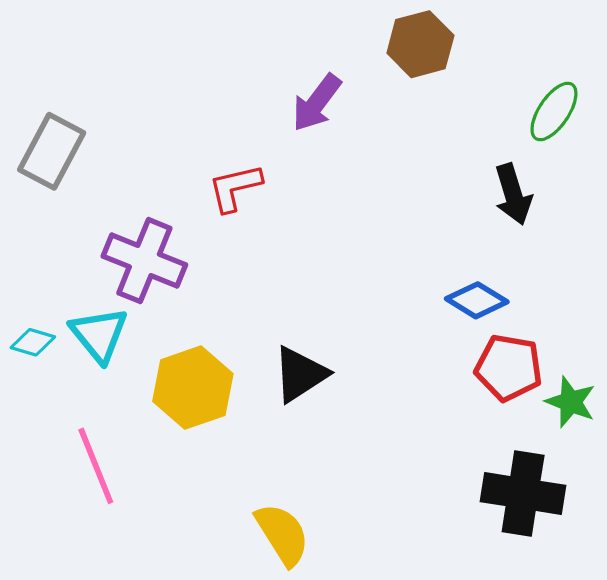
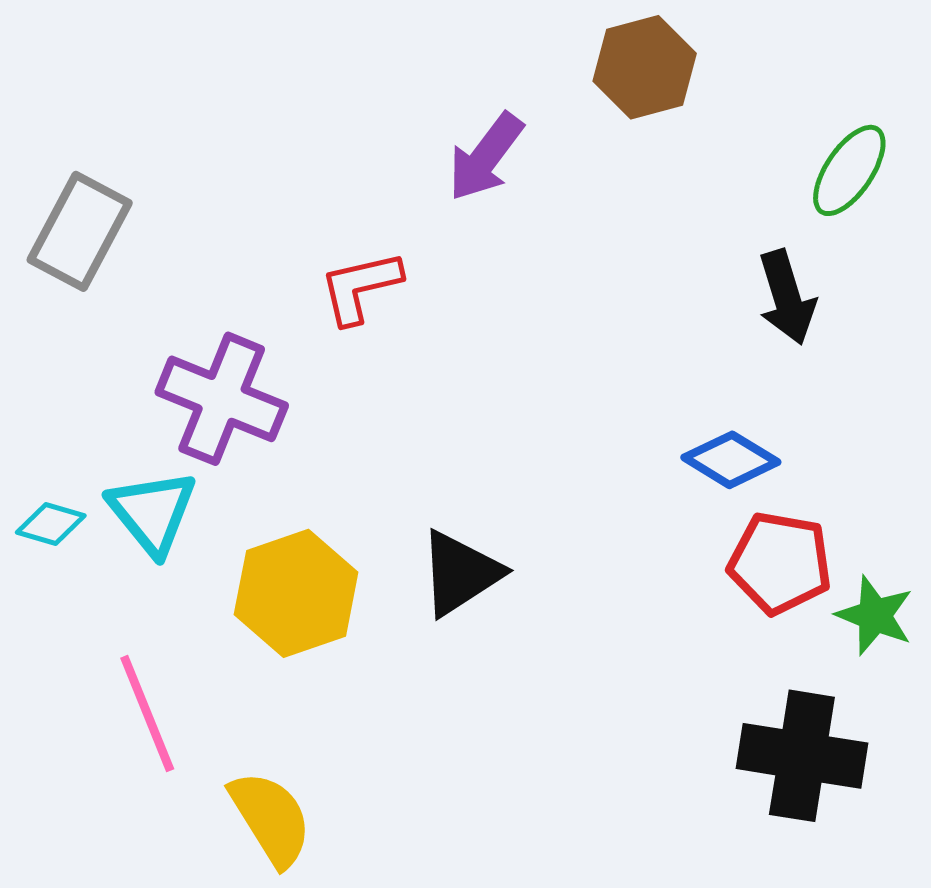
yellow semicircle: (282, 534) -> (271, 818), moved

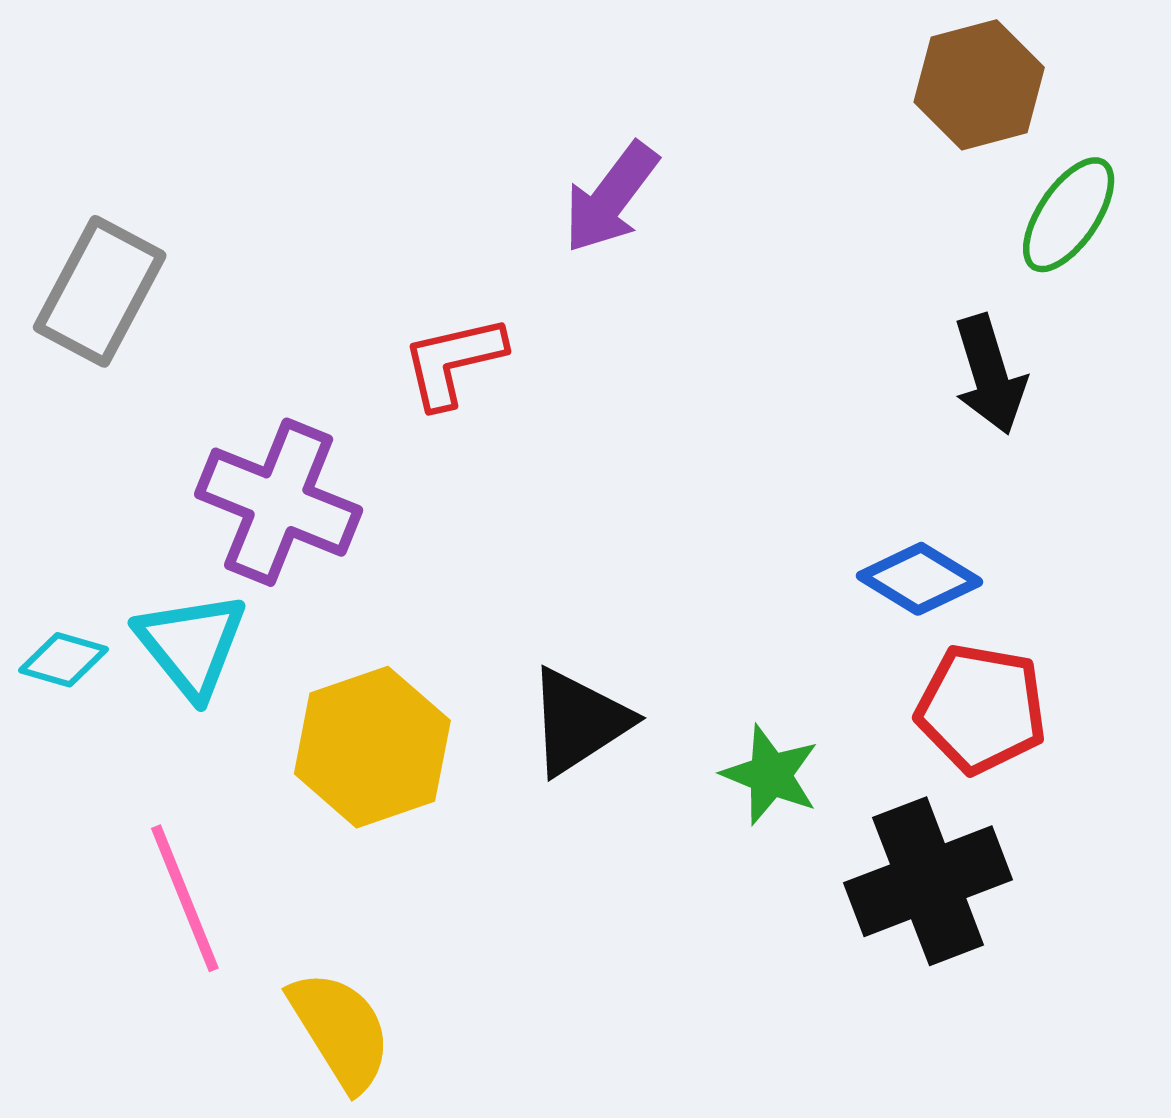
brown hexagon: (645, 67) -> (979, 85), moved
green star: (875, 615) -> (770, 775), moved
black cross: (802, 756) -> (928, 881), moved, turned -30

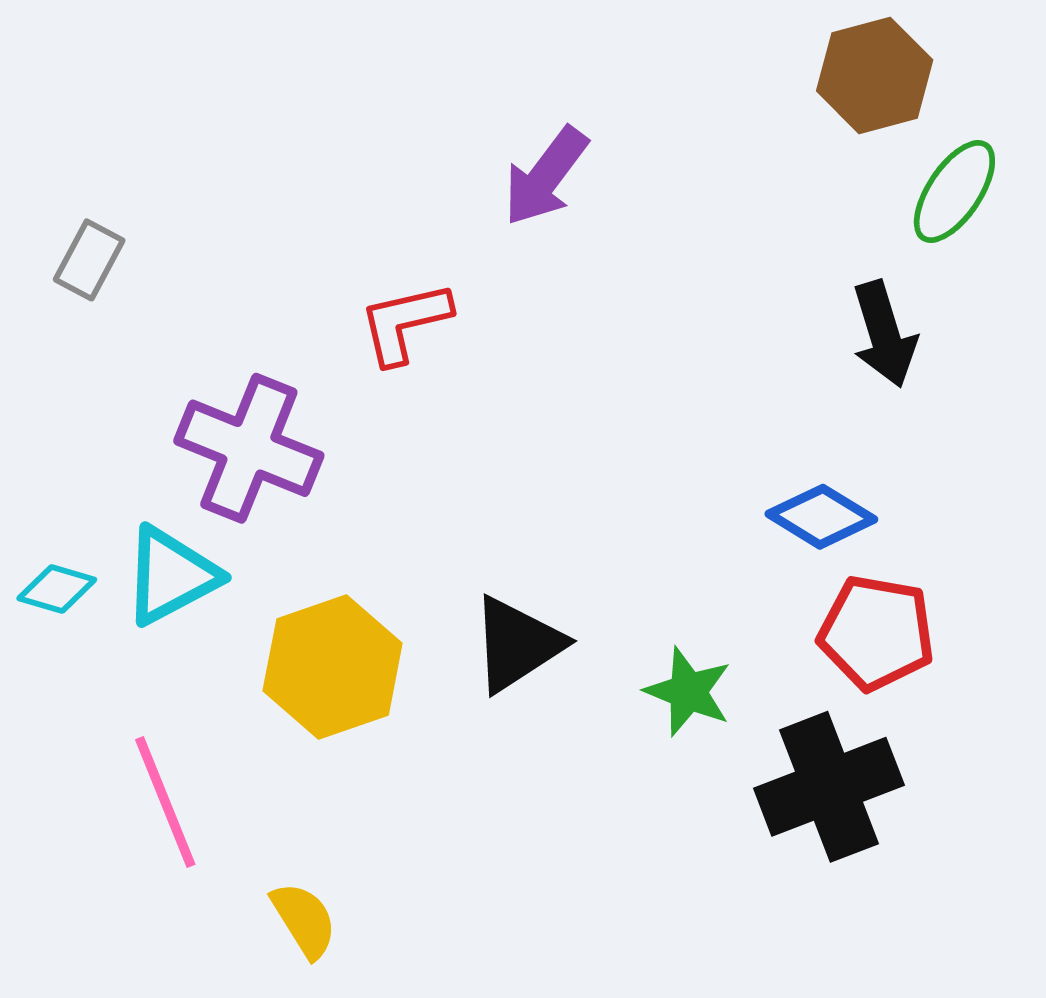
gray rectangle: (100, 291) -> (89, 260), size x0.6
cyan triangle: (191, 645) -> (171, 576), turned 41
yellow semicircle: (340, 1030) -> (304, 920), size x0.7

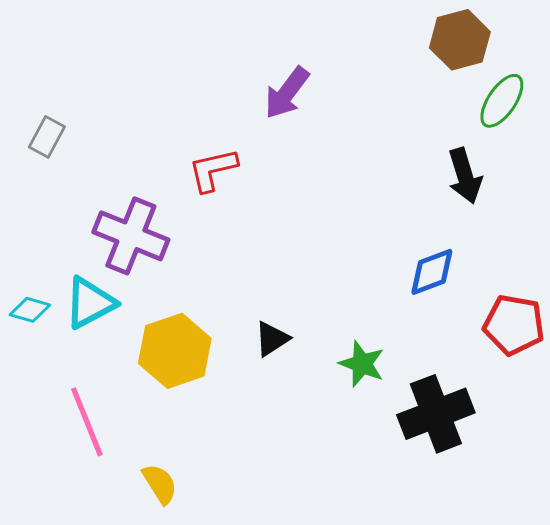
blue diamond: (821, 517) -> (432, 272), turned -52
red pentagon: (877, 633) -> (514, 325), moved
black triangle: (517, 644) -> (272, 339), size x0.7

